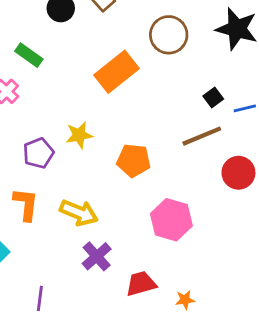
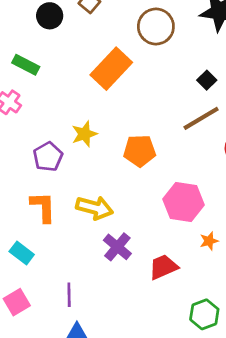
orange star: (185, 300) -> (209, 241), moved

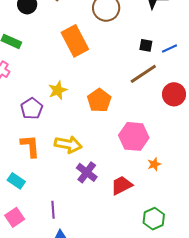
orange rectangle: (111, 69) -> (75, 41), turned -68
black square: (207, 80) -> (146, 45), turned -32
orange pentagon: (140, 151) -> (99, 100), turned -30

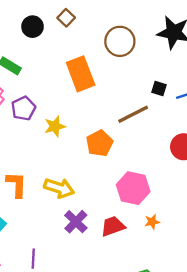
brown line: (143, 74) -> (133, 114), moved
purple pentagon: (32, 109) -> (23, 108), moved
red trapezoid: (122, 185) -> (113, 226), moved

